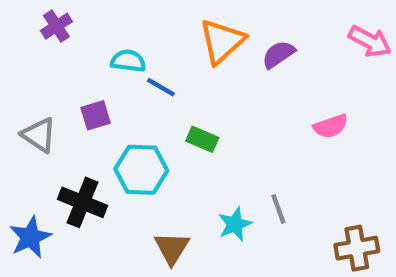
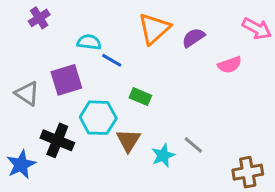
purple square: (96, 115) -> (66, 80), size x1.5
pink semicircle: (331, 126) -> (230, 65), moved
gray line: (278, 209) -> (193, 145), turned -30
brown triangle: (172, 248) -> (128, 140), moved

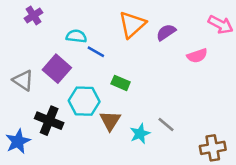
purple square: (66, 80) -> (57, 69), turned -32

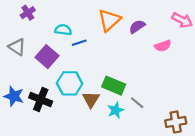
blue line: (96, 52) -> (79, 43), turned -48
gray triangle: (23, 80) -> (17, 47), moved
green rectangle: (121, 83) -> (114, 86), moved, size x1.5
blue star: (18, 141) -> (14, 96), moved, turned -30

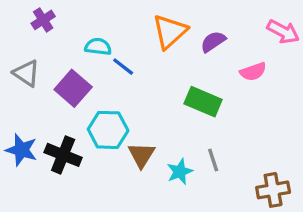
blue line: (79, 43) -> (123, 67), turned 56
green rectangle: (114, 86) -> (203, 102), moved
gray line: (137, 103) -> (213, 160), turned 32

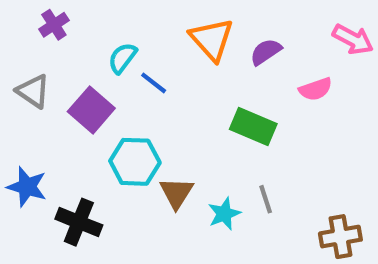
orange triangle: (170, 32) -> (212, 39), turned -30
cyan semicircle: (98, 47) -> (122, 58), turned -60
black cross: (63, 155) -> (79, 222), moved

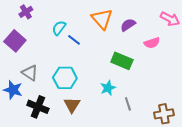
gray triangle: (33, 91) -> (30, 73), moved
purple square: (91, 110) -> (15, 41), moved
brown triangle: (176, 193) -> (72, 105), moved
gray line: (266, 199) -> (128, 104), moved
cyan star: (224, 214) -> (108, 88), moved

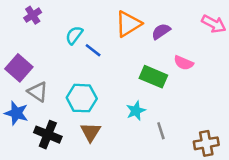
orange triangle: (102, 19) -> (128, 24), turned 40
purple square: (15, 41) -> (19, 68), moved
pink semicircle: (152, 43) -> (184, 63), moved, turned 42

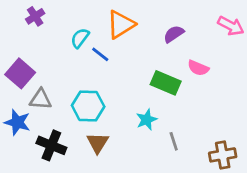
orange triangle: (128, 24) -> (121, 24), moved
gray triangle: (38, 92) -> (41, 99), turned -30

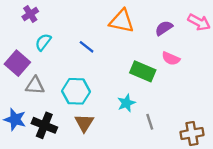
orange triangle: (121, 24) -> (122, 21), moved, turned 44
purple semicircle: (174, 34) -> (164, 28), moved
cyan semicircle: (80, 38) -> (43, 42), moved
blue star: (17, 122) -> (15, 119), moved

